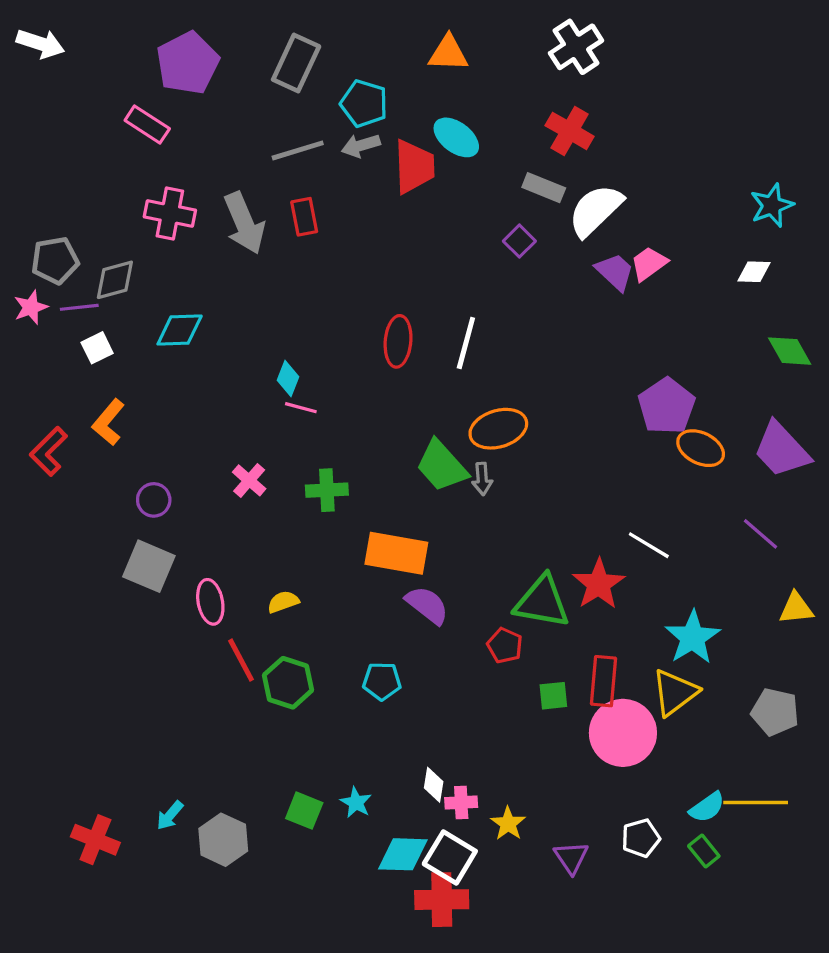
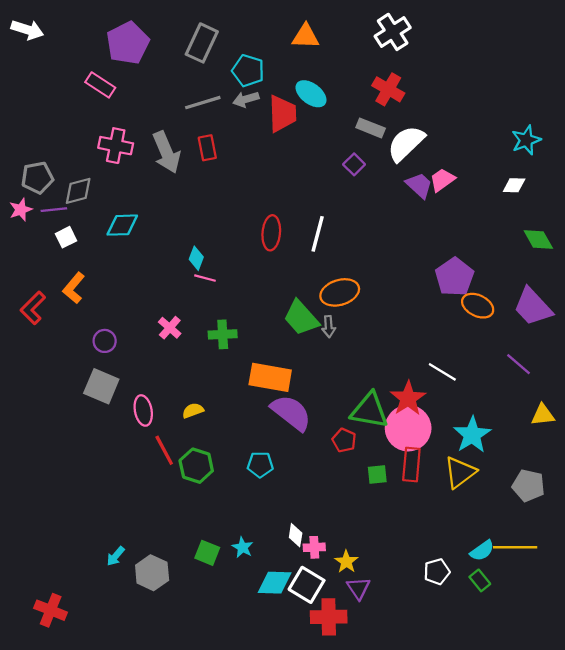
purple semicircle: (427, 605) -> (291, 413), size x1.4
pink circle: (623, 733) -> (408, 428), moved
red cross: (95, 840) -> (51, 610), moved
purple triangle: (571, 857) -> (358, 588), moved
red cross: (442, 900) -> (329, 617), moved

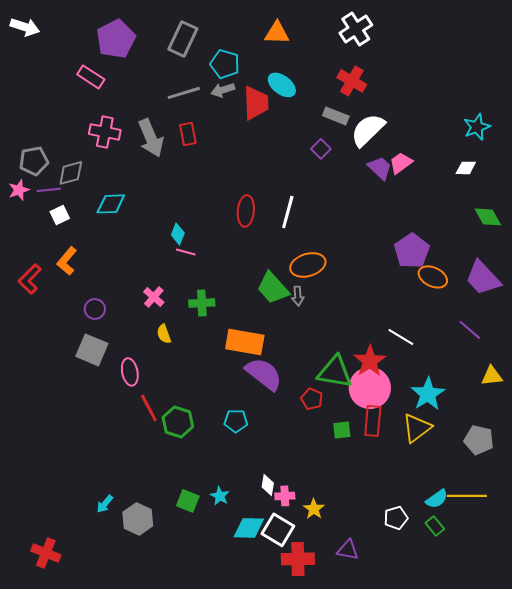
yellow semicircle: (193, 410) -> (164, 334), moved, turned -90
purple triangle: (358, 588) -> (348, 550), moved, turned -45

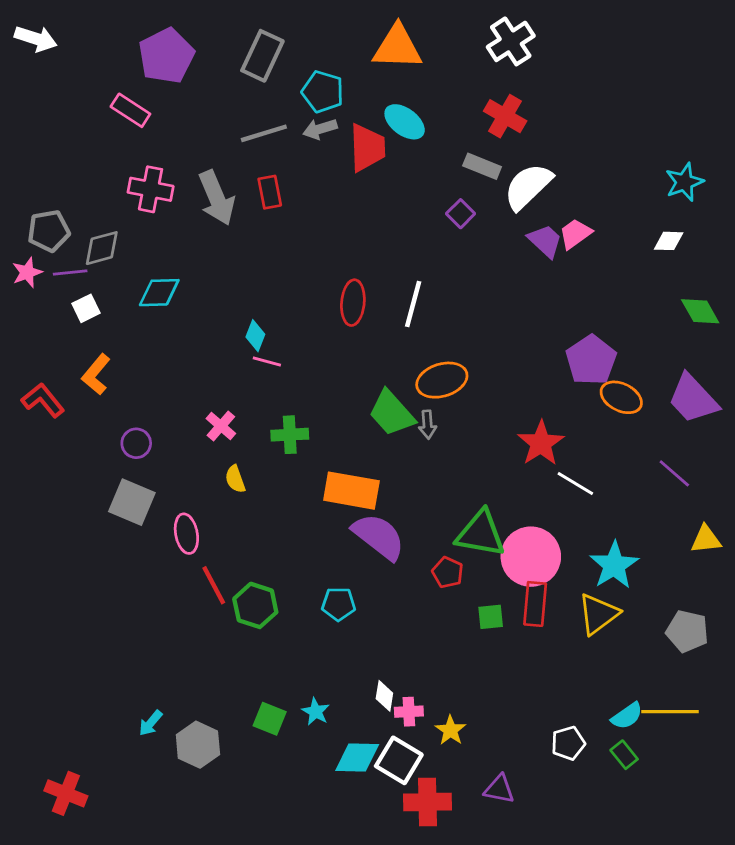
orange triangle: (277, 33) -> (397, 47), size x1.4
red L-shape: (30, 279) -> (43, 400), turned 96
red star: (370, 361) -> (541, 443), moved

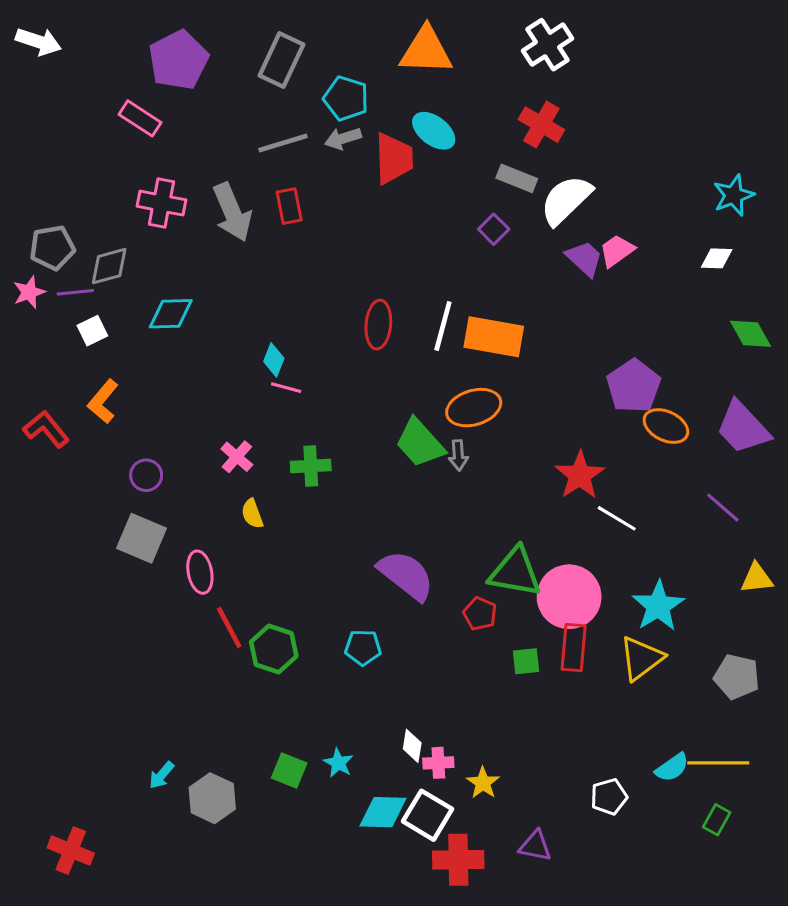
orange rectangle: (351, 491) -> (494, 337), moved
green rectangle: (624, 755) -> (717, 820), moved, turned 68

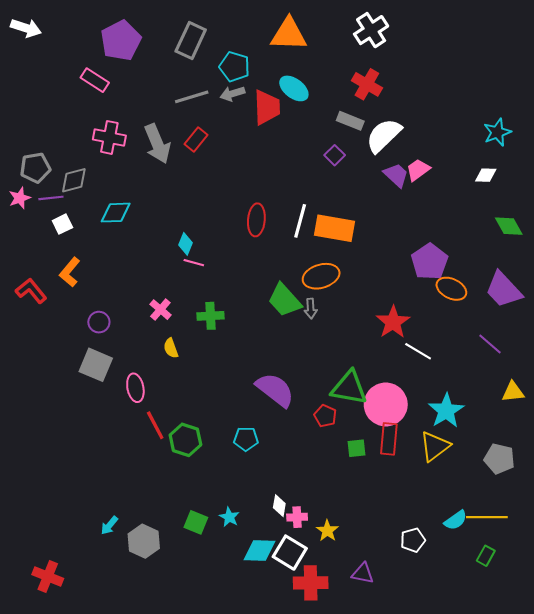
red rectangle: (289, 206) -> (196, 140), turned 50

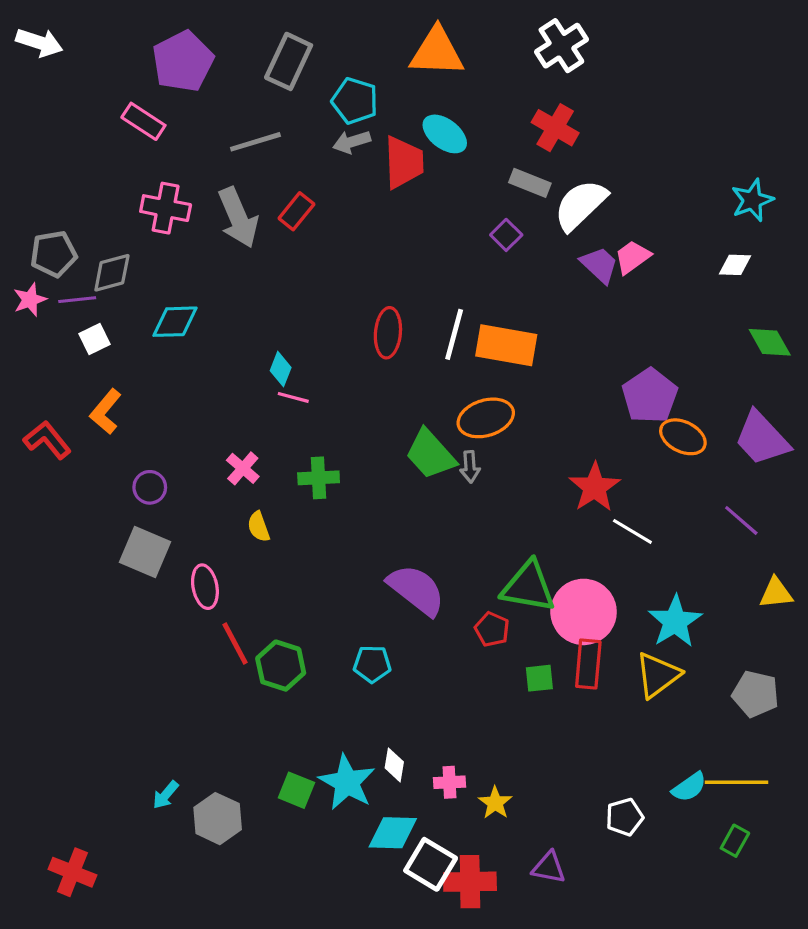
gray line: (192, 97) -> (255, 142), moved
white diamond: (279, 506) -> (394, 765), moved
cyan star: (229, 517) -> (347, 782), size x1.8
white square: (290, 553) -> (431, 864), moved

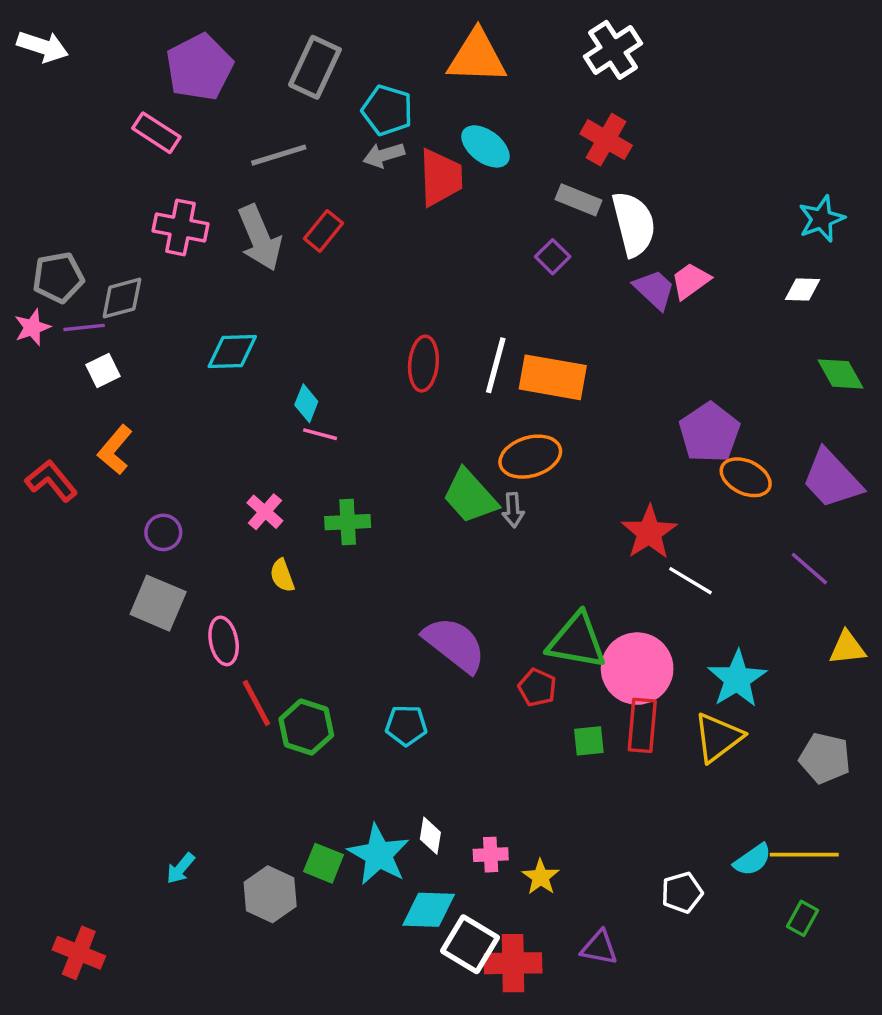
white semicircle: (580, 205) -> (634, 224), turned 120
cyan diamond: (175, 322) -> (232, 351), moved
gray hexagon: (218, 819) -> (270, 894), moved

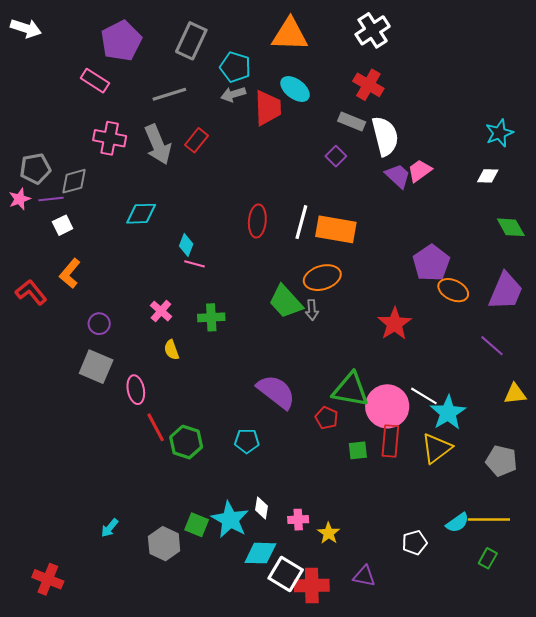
purple trapezoid: (832, 479) -> (506, 291), turned -114
white line: (691, 581) -> (424, 396), moved

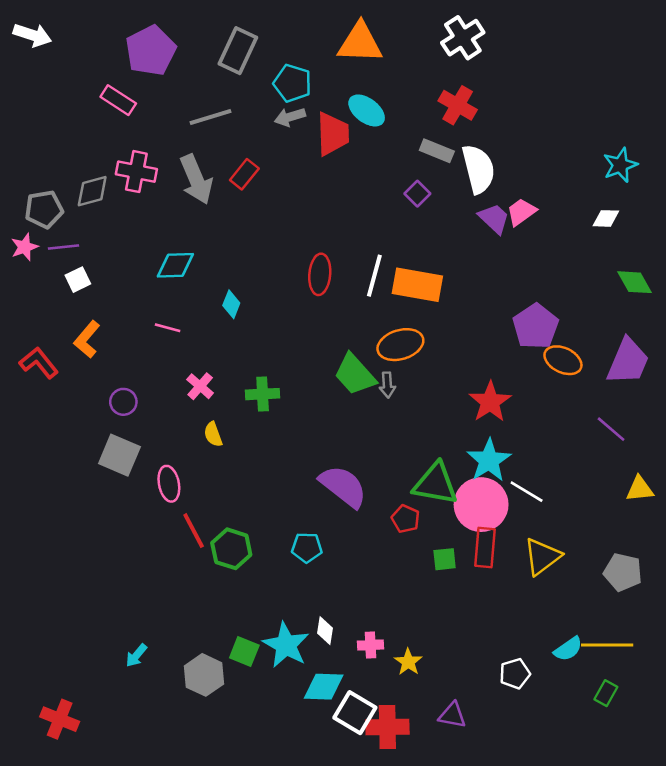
gray diamond: (74, 181) -> (92, 191), moved
pink line: (194, 264) -> (168, 328), moved
cyan star: (448, 413) -> (489, 460), moved

